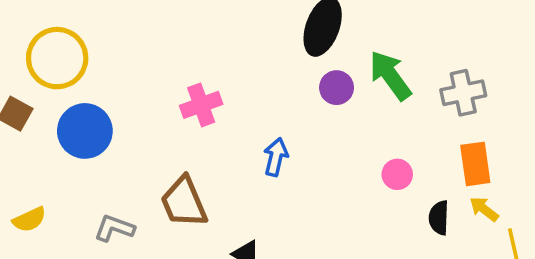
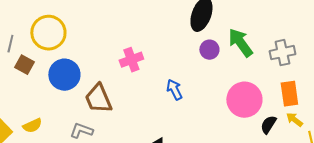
blue arrow: (276, 157) -> (174, 90), turned -40
pink circle: (397, 174) -> (244, 100), size x2.0
brown trapezoid: (184, 202) -> (98, 99), moved
black semicircle: (439, 218) -> (268, 125), turned 30

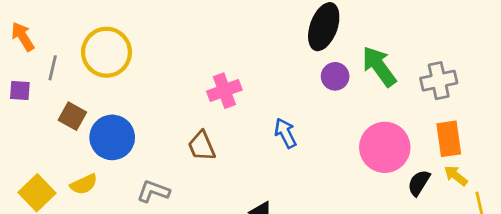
brown square: (24, 65) -> (72, 116), moved
blue circle: (64, 75) -> (112, 137), moved
brown trapezoid: (98, 99) -> (202, 146), moved, size x0.7

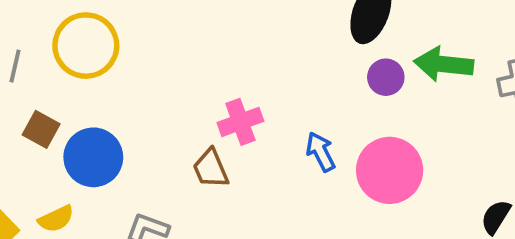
green arrow: (379, 66) -> (444, 64), turned -48
pink cross: (224, 91) -> (240, 122), moved
pink circle: (385, 147) -> (390, 170), moved

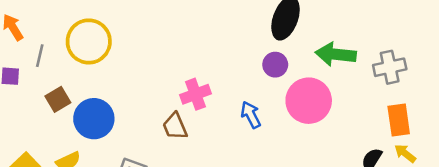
purple circle: (386, 77) -> (275, 65), moved
brown square: (41, 129) -> (58, 99), turned 30
pink circle: (390, 170) -> (309, 101), moved

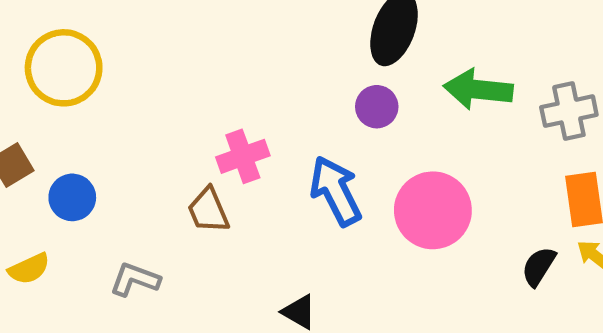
pink circle: (309, 101) -> (433, 210), moved
blue arrow: (251, 115) -> (336, 191), size x1.5
blue circle: (94, 119) -> (72, 197), size x0.7

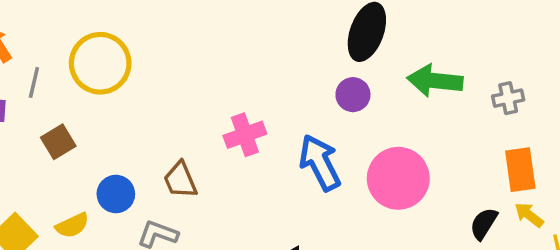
gray cross: (569, 111) -> (508, 98), size x0.7
blue circle: (72, 197) -> (116, 194), moved
brown trapezoid: (208, 210) -> (180, 180), moved

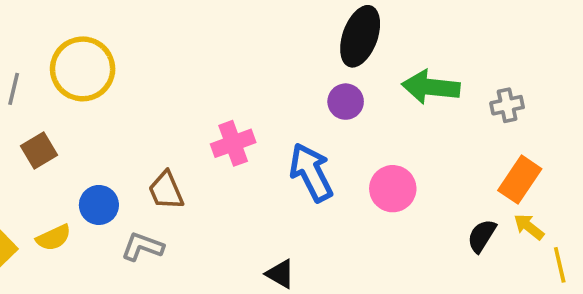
orange rectangle: (520, 170) -> (520, 180), turned 42
pink circle: (398, 178) -> (393, 189), size x0.7

